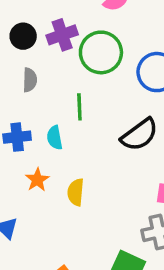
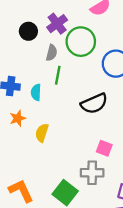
purple cross: (62, 35) -> (57, 24), turned -30
black circle: (23, 36) -> (28, 31), moved
gray semicircle: (30, 80) -> (52, 53), moved

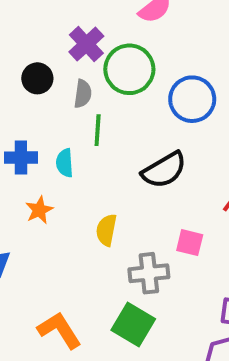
black circle: (28, 31) -> (37, 78), moved
yellow semicircle: (42, 133) -> (106, 230), moved
gray cross: (92, 173) -> (149, 273), moved

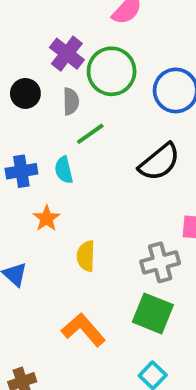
green line: (98, 130) -> (90, 134), turned 60
yellow semicircle: (106, 230) -> (86, 256), moved

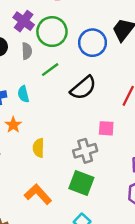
green line: (90, 134) -> (50, 70), moved

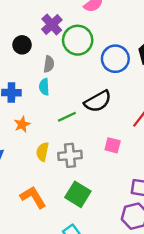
gray semicircle: (27, 51) -> (49, 64), moved
green line: (50, 70) -> (67, 117), moved
cyan semicircle: (23, 94) -> (44, 87), moved
gray cross: (85, 151) -> (70, 155), moved

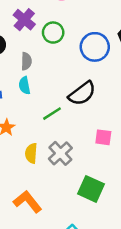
green circle: (78, 40) -> (53, 33), size x0.7
gray cross: (70, 155) -> (60, 153), turned -30
green square: (78, 194) -> (91, 189), moved

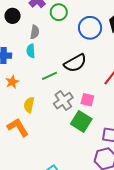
gray cross: (60, 153) -> (63, 101), moved
green square: (91, 189) -> (81, 121), moved
orange L-shape: (27, 202) -> (18, 127), moved

